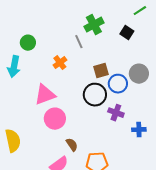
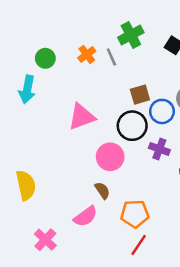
orange cross: (60, 63) -> (87, 54), moved
pink triangle: (45, 95) -> (82, 117), moved
pink circle: (55, 119) -> (110, 157), moved

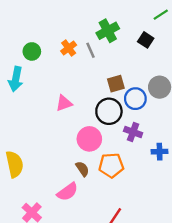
pink triangle: (82, 117) -> (64, 103), size x0.7
orange pentagon: (135, 214) -> (111, 165), moved

